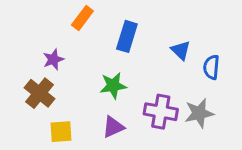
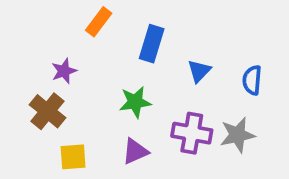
blue triangle: (181, 50) -> (199, 71), moved, turned 30

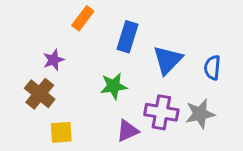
blue triangle: (199, 71) -> (168, 60), size x1.5
purple triangle: (135, 151) -> (127, 131), moved

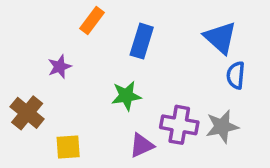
blue triangle: (168, 60) -> (220, 38), moved, turned -32
brown cross: (40, 94) -> (27, 113), moved

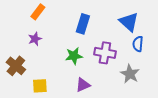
orange rectangle: (92, 21) -> (38, 12), moved
purple cross: (179, 125) -> (105, 53), moved
gray star: (222, 127) -> (130, 74), turned -30

